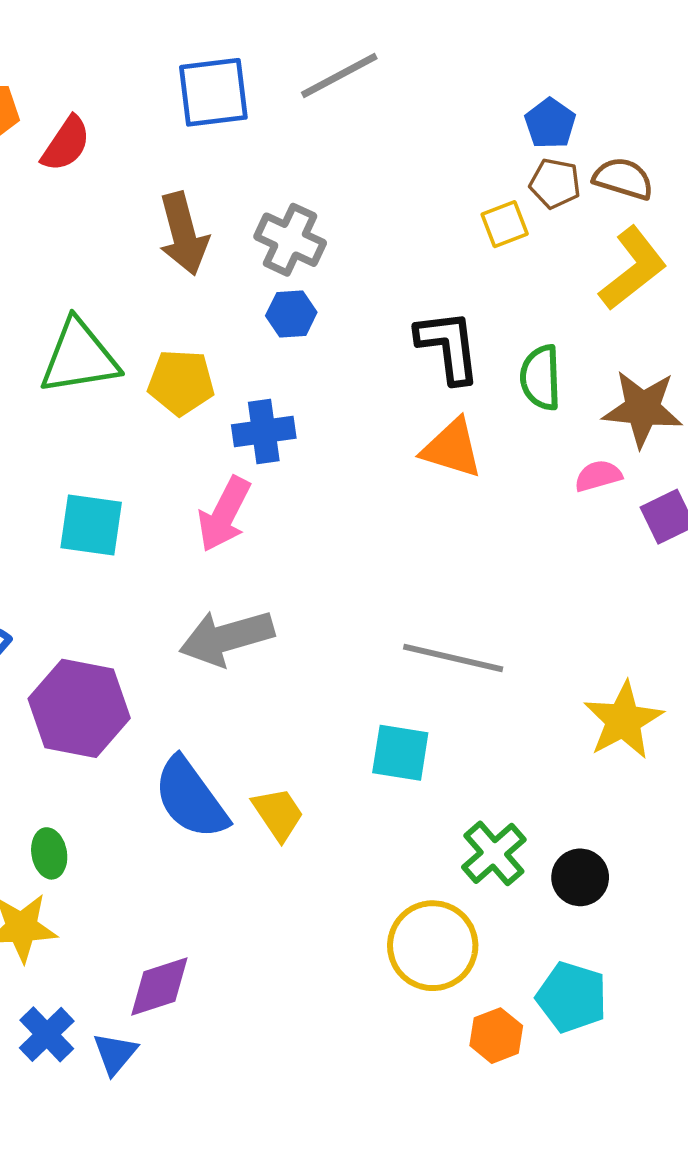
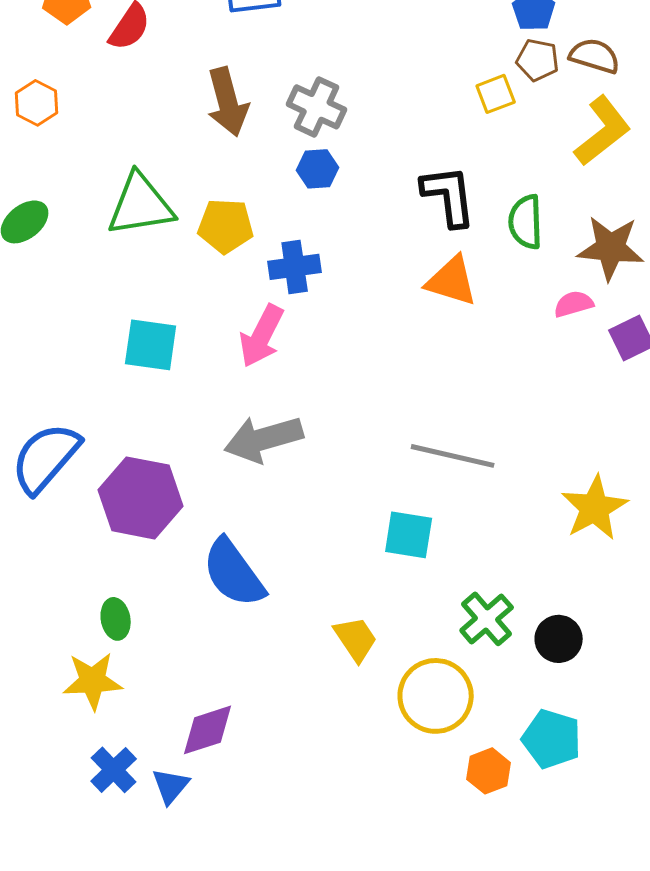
yellow trapezoid: (278, 814) -> (356, 639), moved

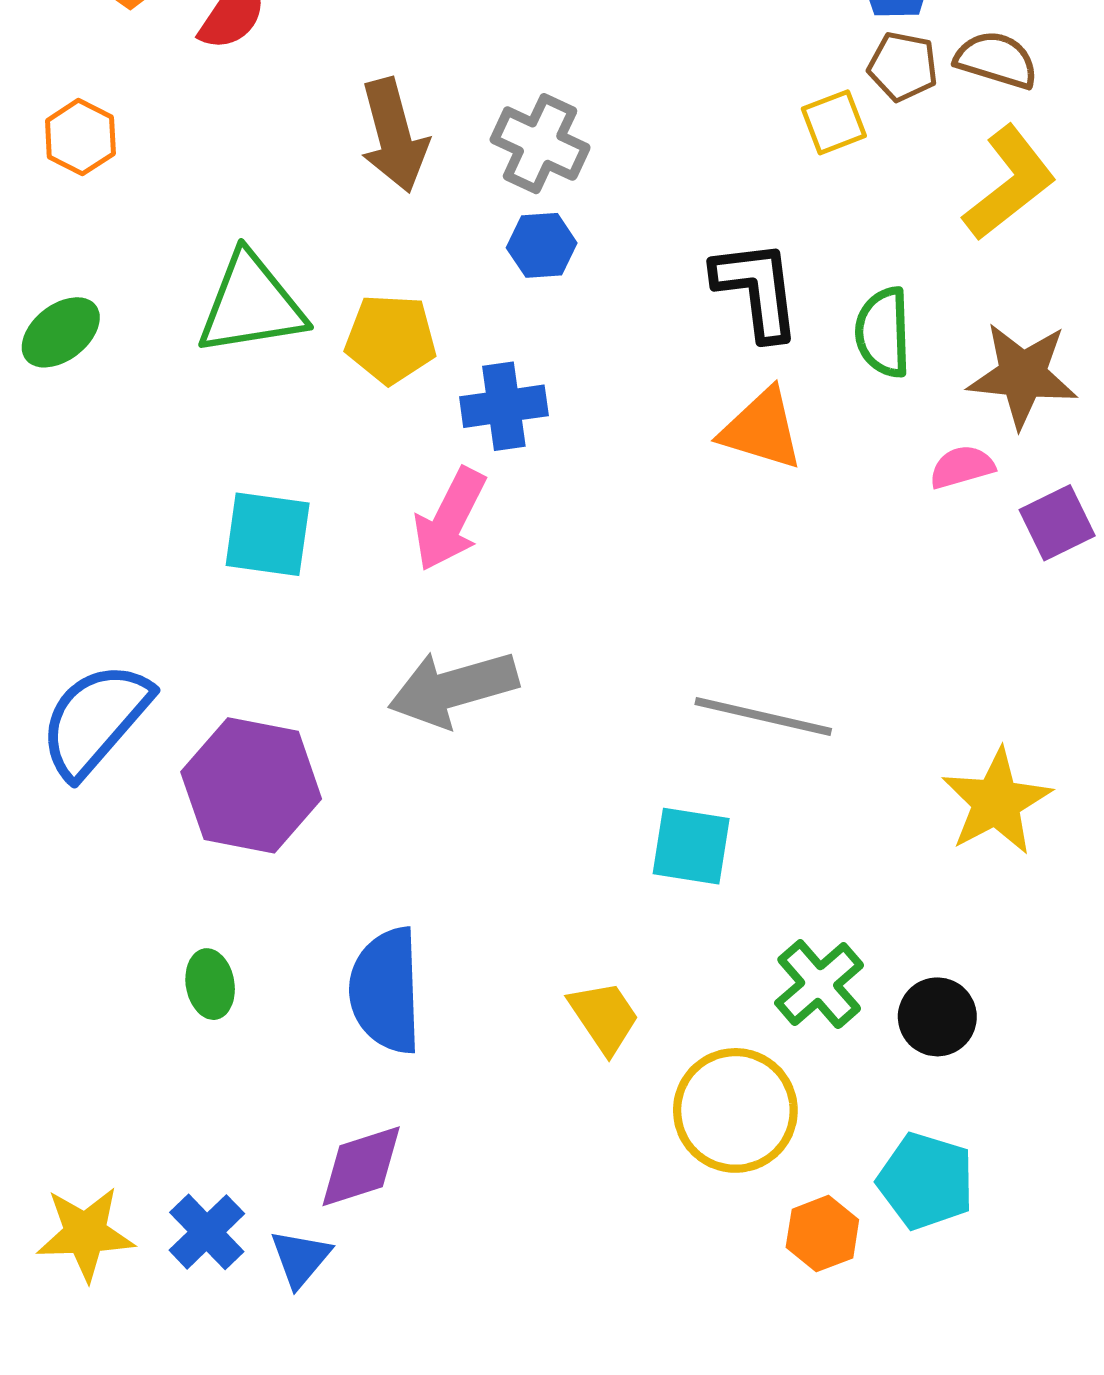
blue semicircle: (234, 573) -> (386, 991), moved, turned 34
yellow star: (93, 681) -> (85, 1234), moved

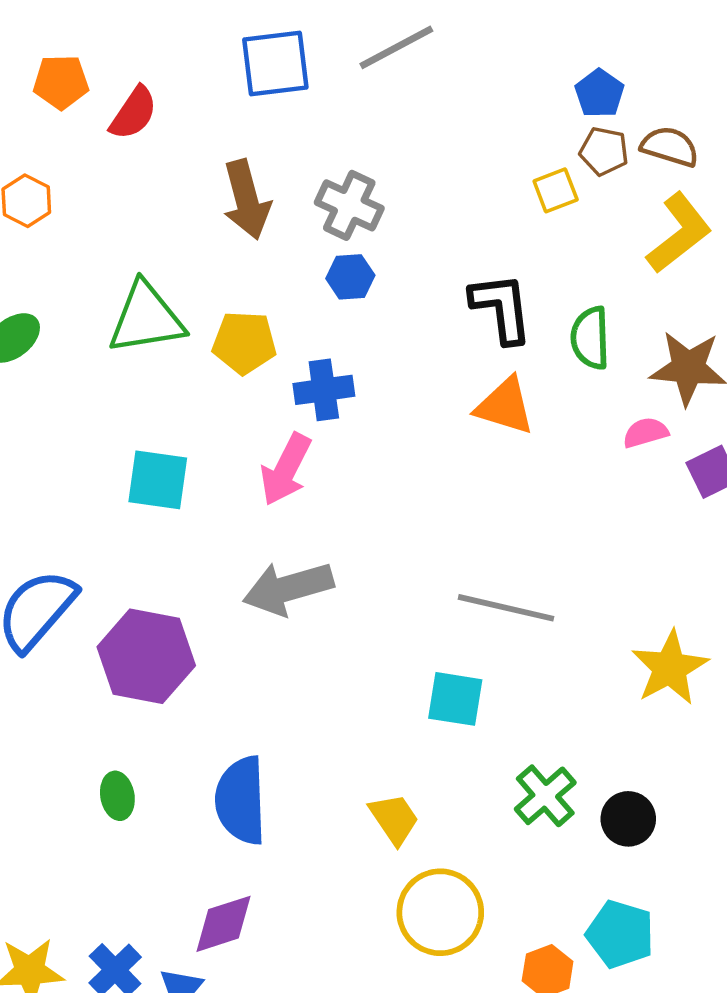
yellow circle: (735, 1110) -> (440, 912), moved

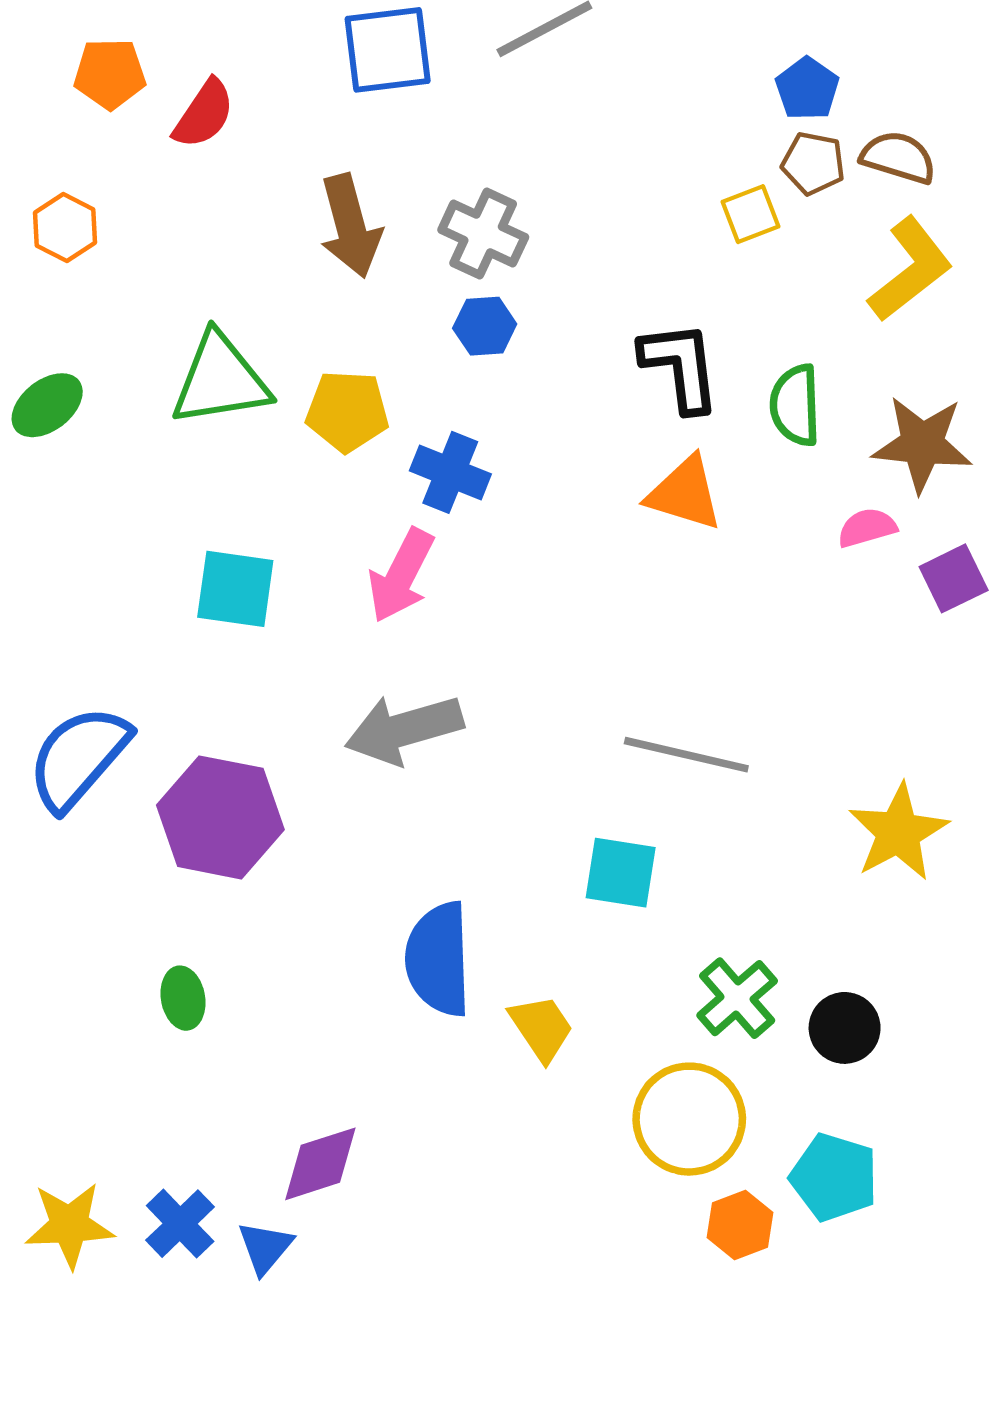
blue cross: (324, 390) -> (450, 472), turned 30
blue semicircle: (241, 800) -> (438, 959), moved
yellow circle: (440, 912) -> (689, 1119), moved

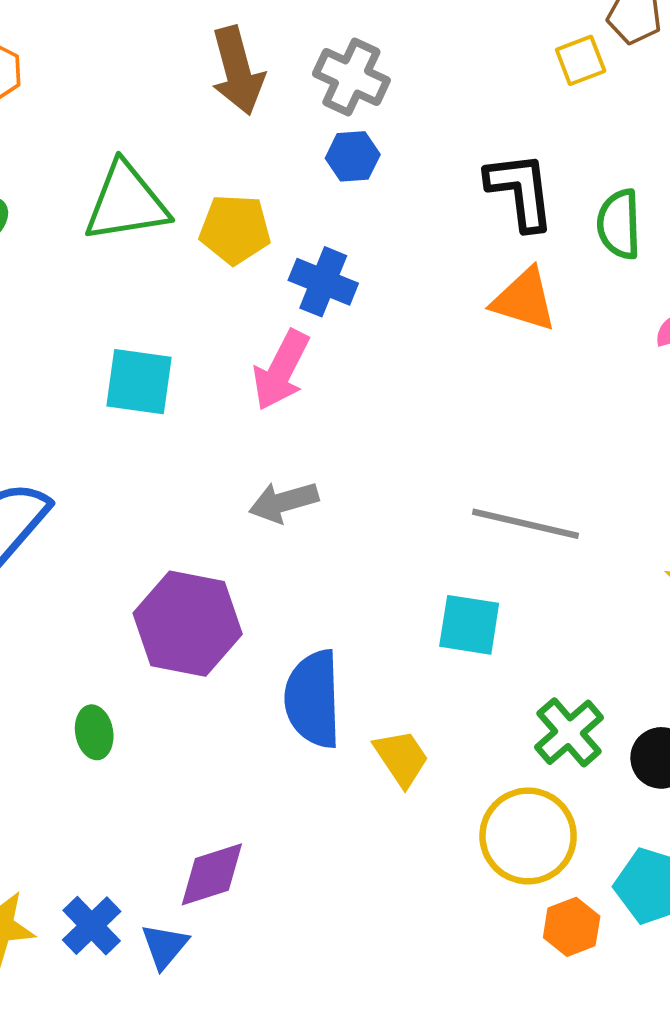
gray arrow: (404, 729) -> (284, 502), size x0.7
purple hexagon: (220, 817) -> (188, 624), moved

